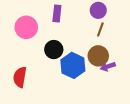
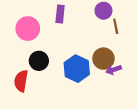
brown line: (100, 29) -> (116, 26), moved, turned -32
black circle: (54, 50) -> (39, 61), moved

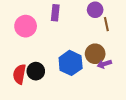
black circle: (39, 61) -> (36, 71), moved

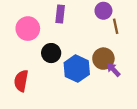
purple arrow: (104, 64) -> (113, 70), turned 64
black circle: (36, 71) -> (51, 53), moved

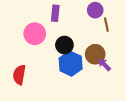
pink circle: (28, 29) -> (35, 34), moved
black circle: (51, 53) -> (64, 45), moved

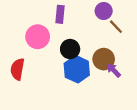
brown line: (106, 25) -> (116, 27), turned -32
red semicircle: (19, 75) -> (17, 69), moved

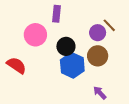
purple circle: (104, 11) -> (98, 33), moved
red semicircle: (17, 69) -> (16, 65), turned 114
purple arrow: (114, 70) -> (100, 93), moved

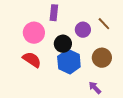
purple circle: (98, 33) -> (83, 30), moved
brown circle: (98, 56) -> (102, 58), moved
red semicircle: (16, 65) -> (32, 60), moved

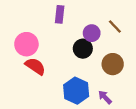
pink circle: (34, 33) -> (26, 44), moved
black circle: (63, 44) -> (83, 49), moved
blue hexagon: (69, 62) -> (76, 91), moved

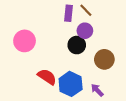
purple rectangle: (60, 14) -> (69, 13), moved
brown line: (115, 26) -> (86, 10), moved
red semicircle: (35, 66) -> (47, 77), moved

